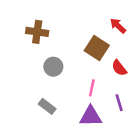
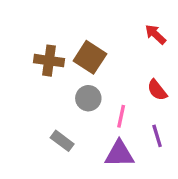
brown cross: (37, 32) -> (49, 61), moved
brown square: (97, 48) -> (90, 57), moved
gray circle: (53, 67) -> (88, 98), moved

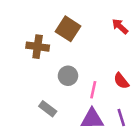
brown square: (90, 57) -> (68, 29), moved
red semicircle: (157, 90) -> (121, 81), moved
purple line: (157, 136) -> (121, 118), moved

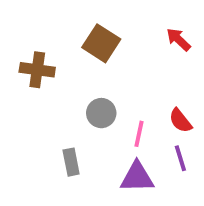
brown cross: (38, 47) -> (37, 70), moved
gray rectangle: (48, 109) -> (71, 162), turned 42
purple line: (121, 118) -> (180, 158), moved

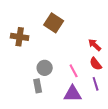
red arrow: (179, 40) -> (95, 45), moved
gray circle: (101, 113) -> (45, 68), moved
pink line: (139, 134) -> (74, 71), turned -40

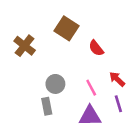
brown cross: (20, 37) -> (25, 46), turned 30
red arrow: (95, 45) -> (117, 79), moved
red semicircle: (96, 64) -> (96, 48), moved

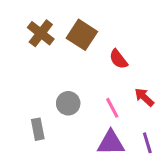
brown cross: (25, 46) -> (41, 33), moved
purple line: (118, 104) -> (147, 143), moved
gray rectangle: (47, 106) -> (38, 129), moved

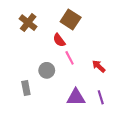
brown square: (82, 35) -> (71, 19), moved
red semicircle: (118, 59) -> (59, 40), moved
pink line: (112, 108) -> (70, 58), moved

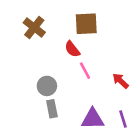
brown square: (71, 19) -> (86, 24), turned -36
gray circle: (47, 70) -> (47, 86), moved
gray rectangle: (26, 88) -> (52, 109), moved

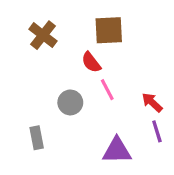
gray circle: (47, 86) -> (70, 102), moved
gray rectangle: (52, 109) -> (37, 138), moved
purple line: (123, 119) -> (157, 131), moved

